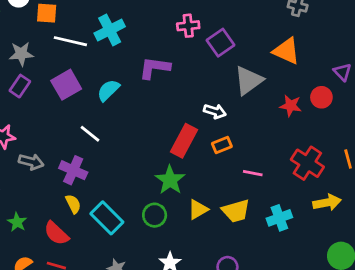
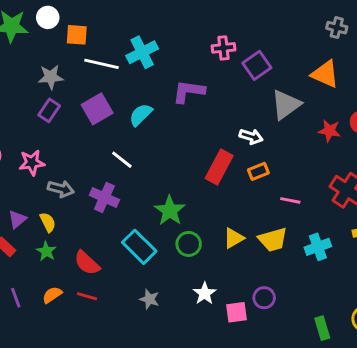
green star: (170, 180) -> (170, 211), moved
yellow semicircle: (73, 204) -> (48, 222), moved

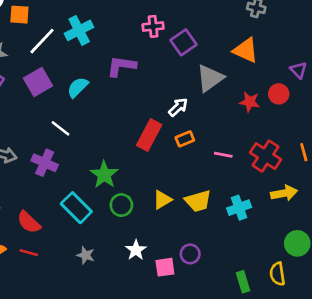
white line: (101, 64) -> (42, 41), turned -60
white arrow: (251, 137) -> (178, 107), turned -60
pink line: (290, 200) -> (223, 155), moved

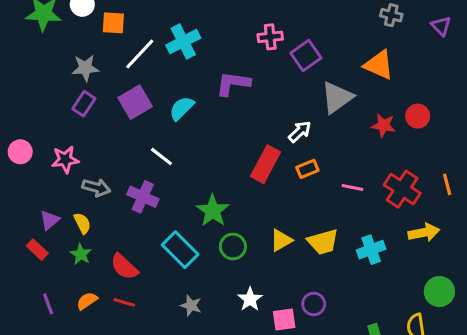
purple triangle: (299, 70) -> (441, 26), moved

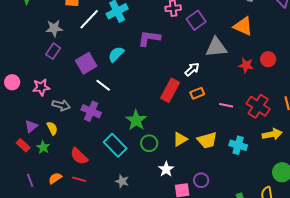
gray triangle: (337, 97) -> (216, 47), turned 30
purple square: (135, 102) -> (86, 63), moved
cyan cross: (371, 250) -> (238, 145), turned 36
green star: (81, 254) -> (43, 147), moved
white star: (250, 299) -> (166, 169), moved

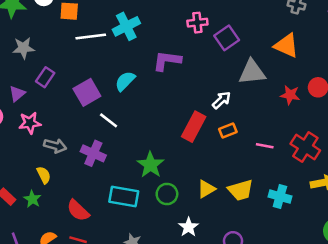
white line: (89, 19) -> (91, 37), turned 40
gray star: (54, 28) -> (23, 48), moved
purple triangle: (31, 126) -> (17, 94), moved
cyan rectangle: (115, 145) -> (124, 197), turned -35

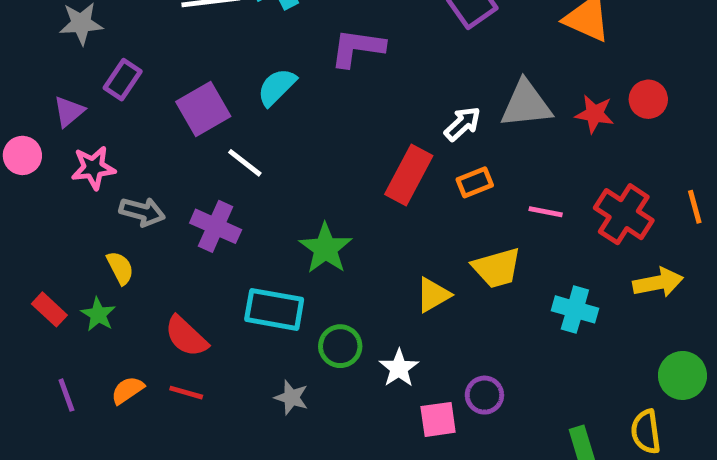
gray triangle: (252, 72) -> (526, 104), moved
yellow trapezoid: (241, 190) -> (497, 268), moved
green circle: (167, 194) -> (340, 346), moved

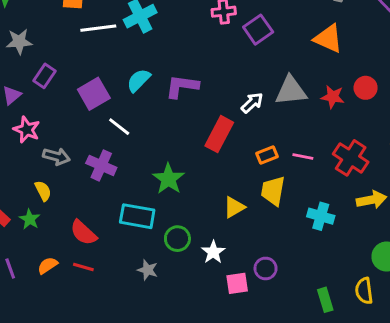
purple L-shape: (357, 48) -> (182, 86), moved
pink star: (93, 168) -> (27, 130), turned 30
orange rectangle: (475, 182) -> (267, 155), moved
yellow trapezoid: (497, 268) -> (273, 191), turned 116

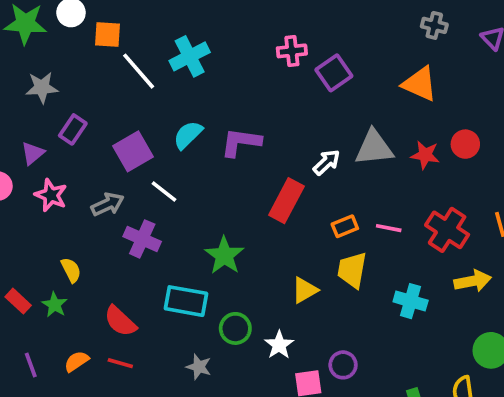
white line: (98, 28) -> (139, 71), turned 56
gray arrow: (57, 156) -> (108, 204), moved, turned -40

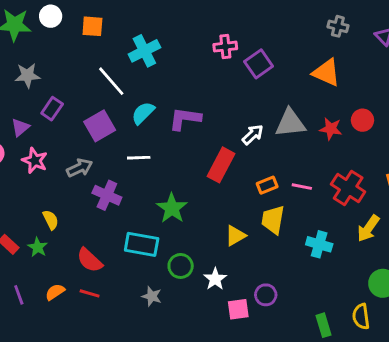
orange square: (108, 35) -> (92, 26), moved
white line: (139, 71) -> (111, 81), moved
white line: (164, 192) -> (139, 158), moved, turned -40
yellow arrow: (473, 281) -> (368, 228), turned 136

